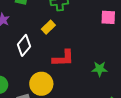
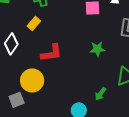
green star: (100, 69) -> (97, 49), moved

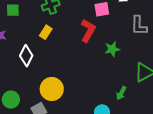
red L-shape: (51, 53) -> (88, 31), moved, turned -45

